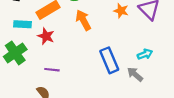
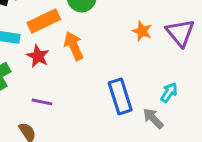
orange arrow: (83, 20) -> (74, 46), moved
cyan arrow: (145, 54) -> (169, 93), turned -40

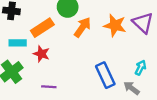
orange star: (142, 31) -> (115, 25), size x1.5
orange arrow: (74, 46) -> (82, 27), moved, turned 66

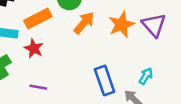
orange star: (115, 25) -> (121, 25), turned 30

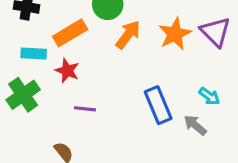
cyan arrow: (146, 76) -> (209, 96), turned 98
purple line: (38, 87) -> (85, 109), moved

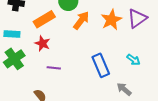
purple triangle: (215, 32) -> (137, 18), turned 40
cyan rectangle: (34, 54) -> (12, 34), moved
gray arrow: (195, 125) -> (124, 89), moved

